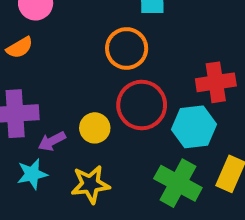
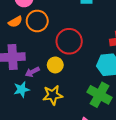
orange circle: (127, 48) -> (37, 21), moved
red circle: (142, 105) -> (69, 41), moved

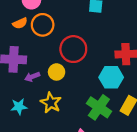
cyan star: (22, 89) -> (19, 107), moved
yellow star: (53, 95) -> (51, 103), turned 30

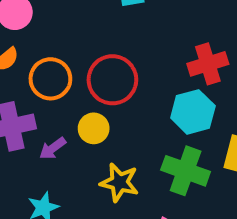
orange circle: (43, 25) -> (50, 79), moved
yellow star: (51, 103) -> (119, 182), moved

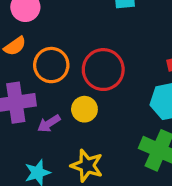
yellow star: (119, 182) -> (87, 166), moved

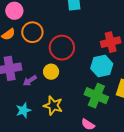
orange circle: (51, 65) -> (32, 32), moved

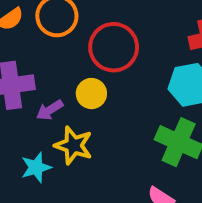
yellow star: (53, 106) -> (74, 145), moved

